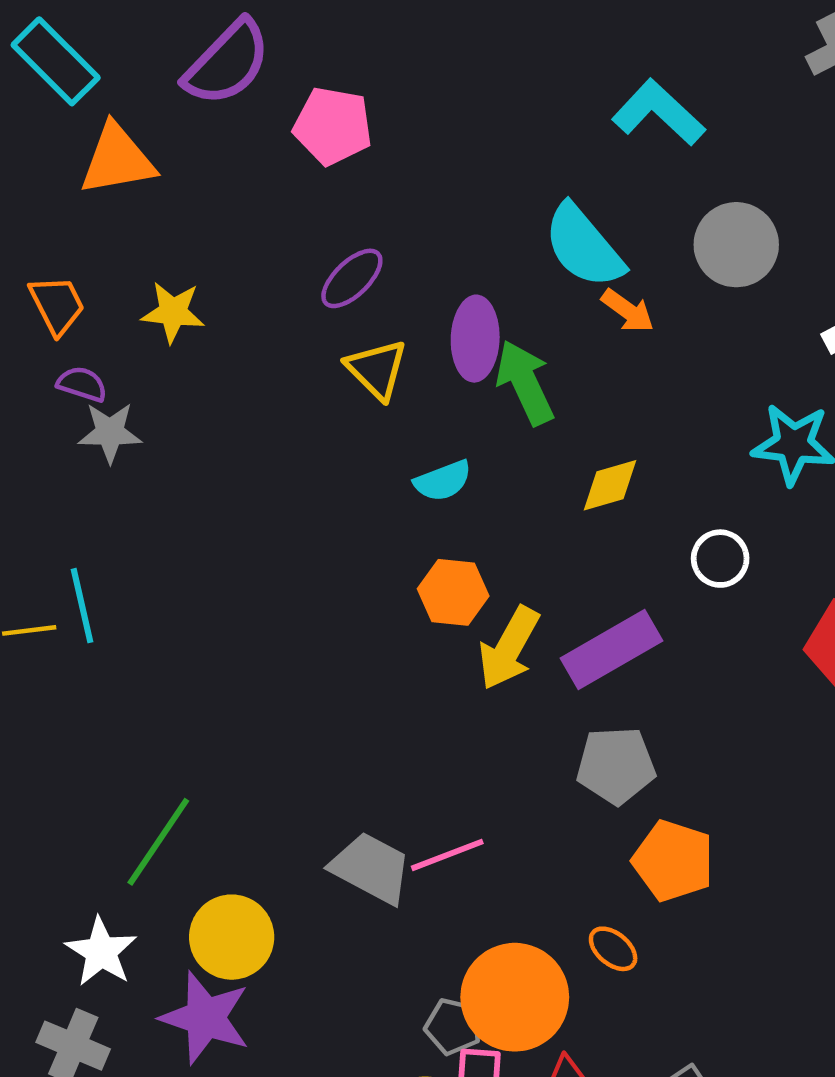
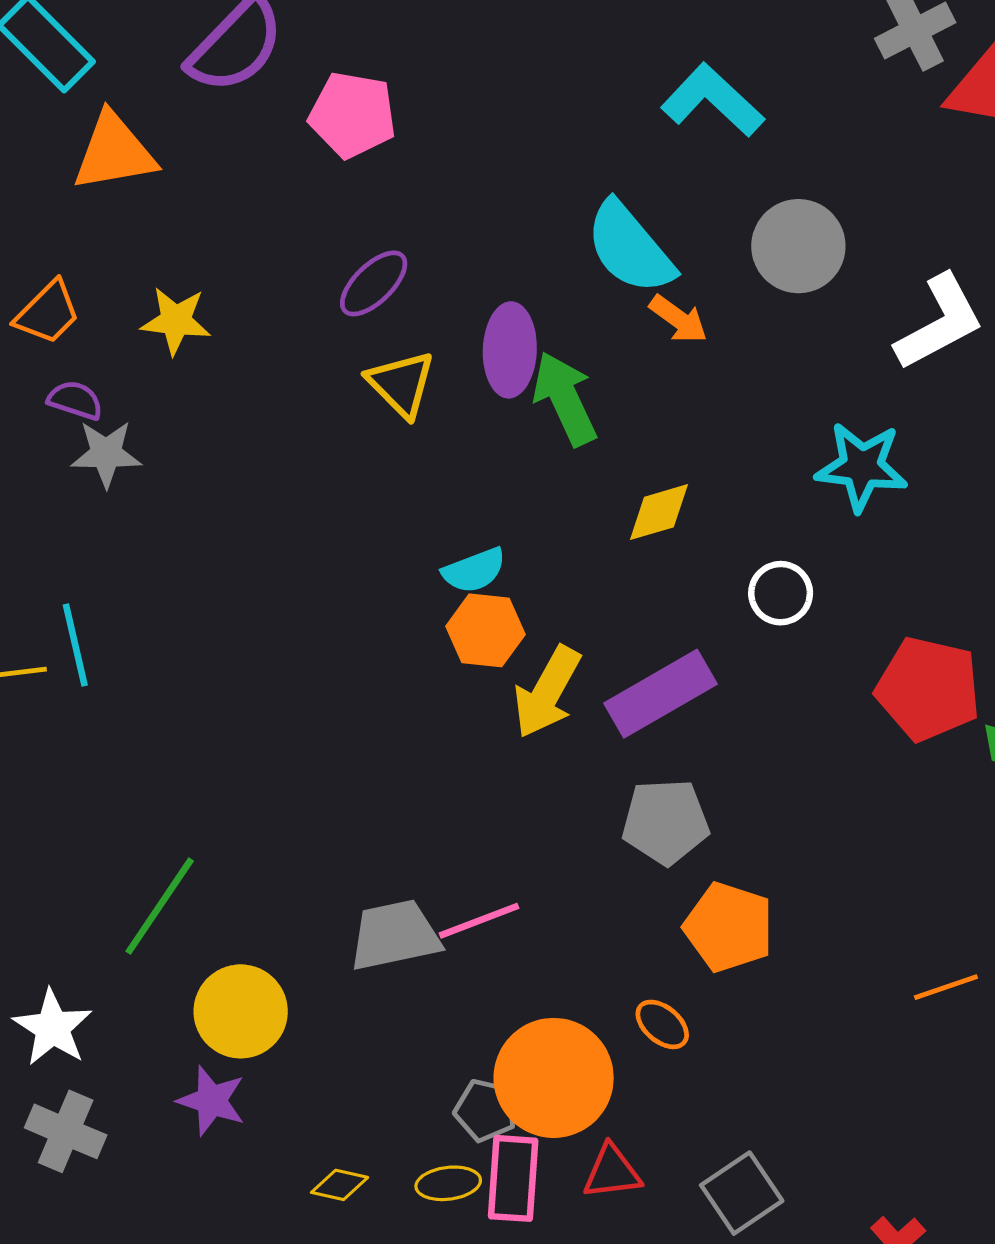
orange trapezoid: (57, 305) -> (48, 313), turned 72
cyan semicircle: (443, 481) -> (474, 570), moved
gray trapezoid: (371, 868) -> (395, 935), turned -40
white star: (101, 952) -> (53, 1028), moved
purple star: (205, 1018) -> (211, 1101), size x0.7

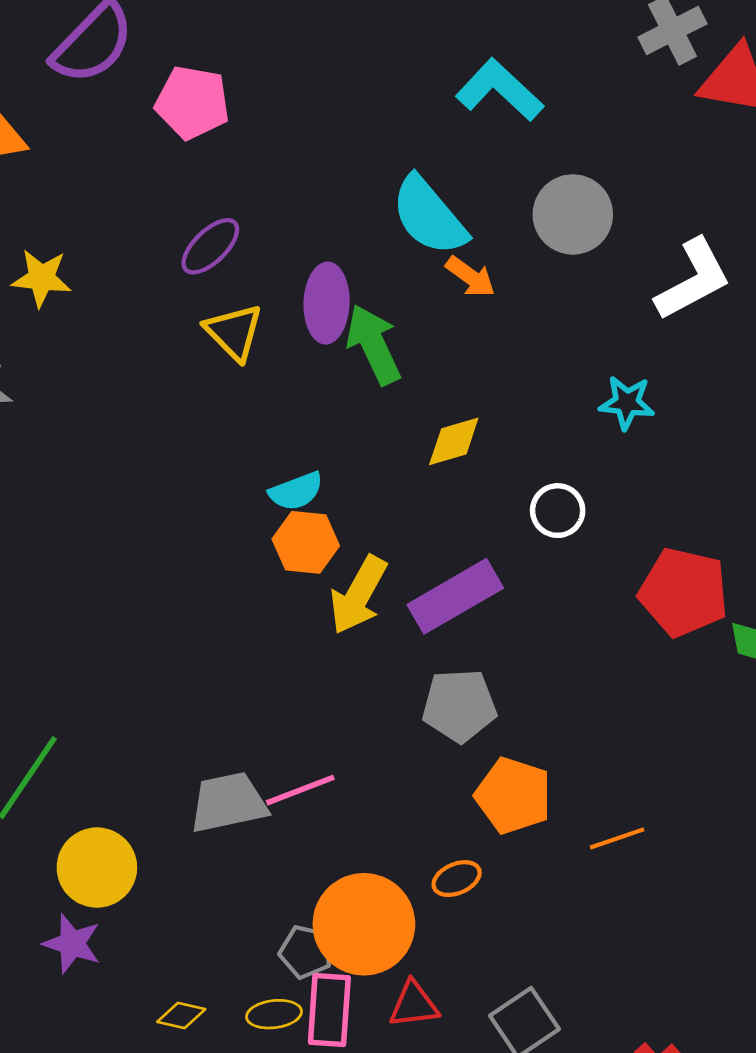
cyan star: (862, 467) -> (627, 403), size x0.7
orange line: (946, 987) -> (617, 838), moved
orange ellipse: (662, 1024) -> (457, 879), turned -63

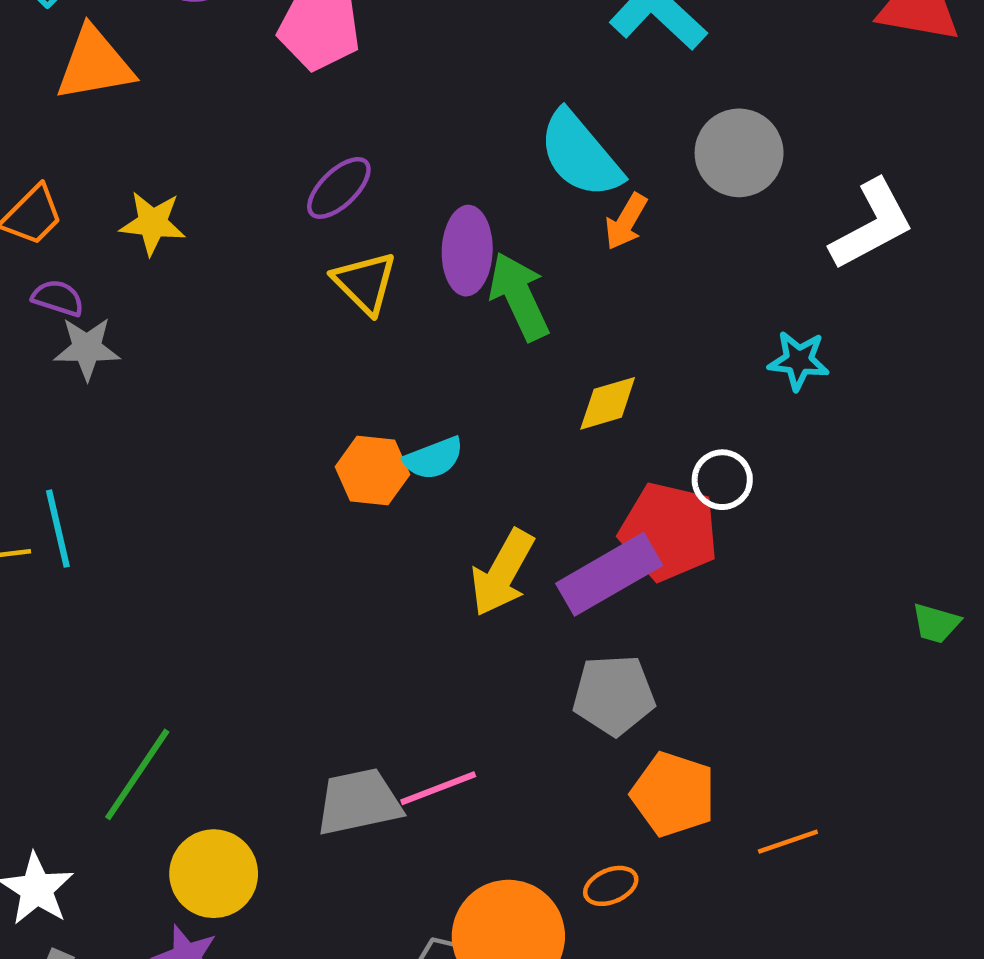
orange arrow: (470, 277) -> (626, 222), turned 84
orange hexagon: (306, 542) -> (372, 471), moved
red pentagon: (684, 592) -> (669, 532), moved

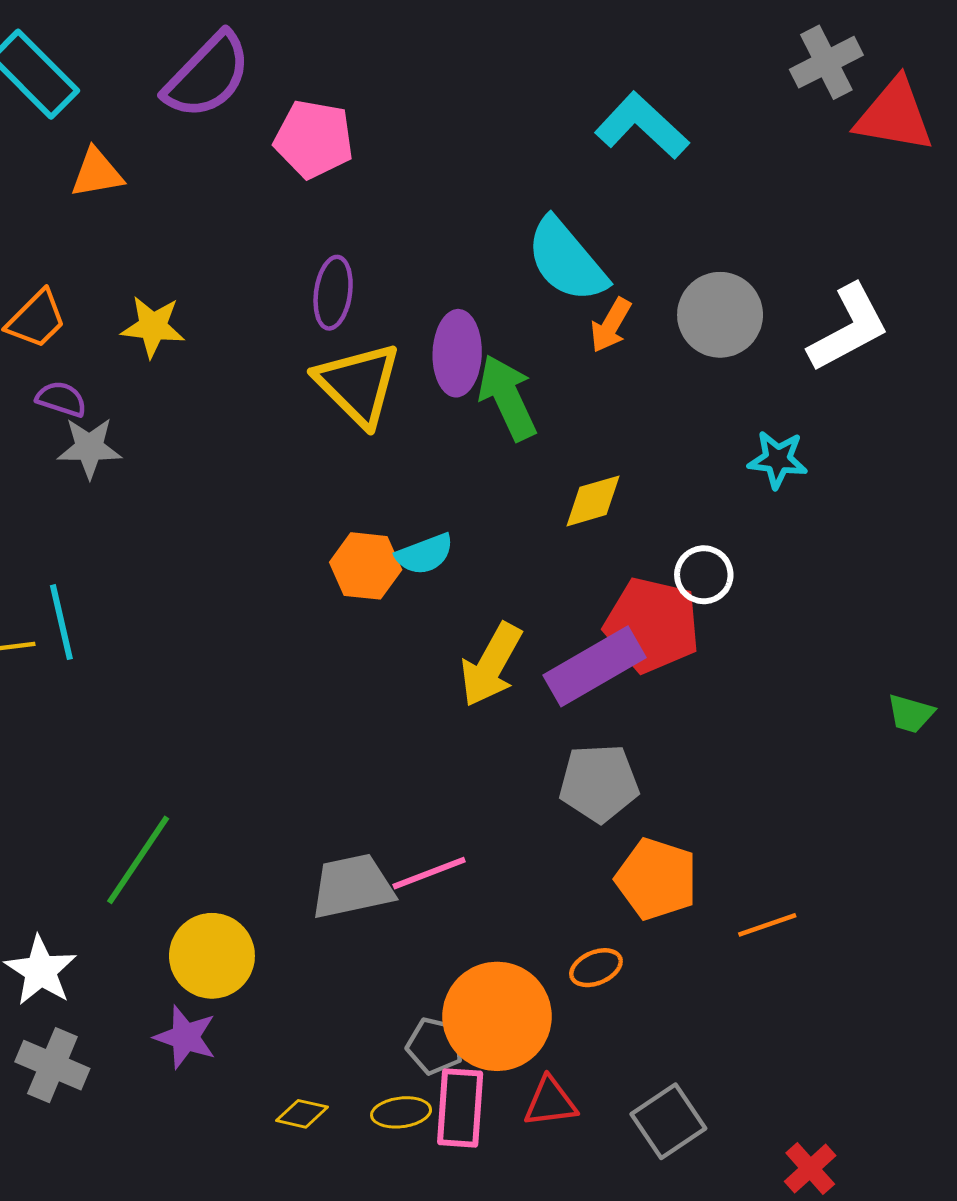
orange triangle: (95, 64) -> (97, 173), size x0.7
gray circle: (739, 153) -> (720, 315), moved
purple ellipse: (339, 188) -> (333, 293), turned -38
yellow triangle: (365, 283) -> (358, 384), size x1.4

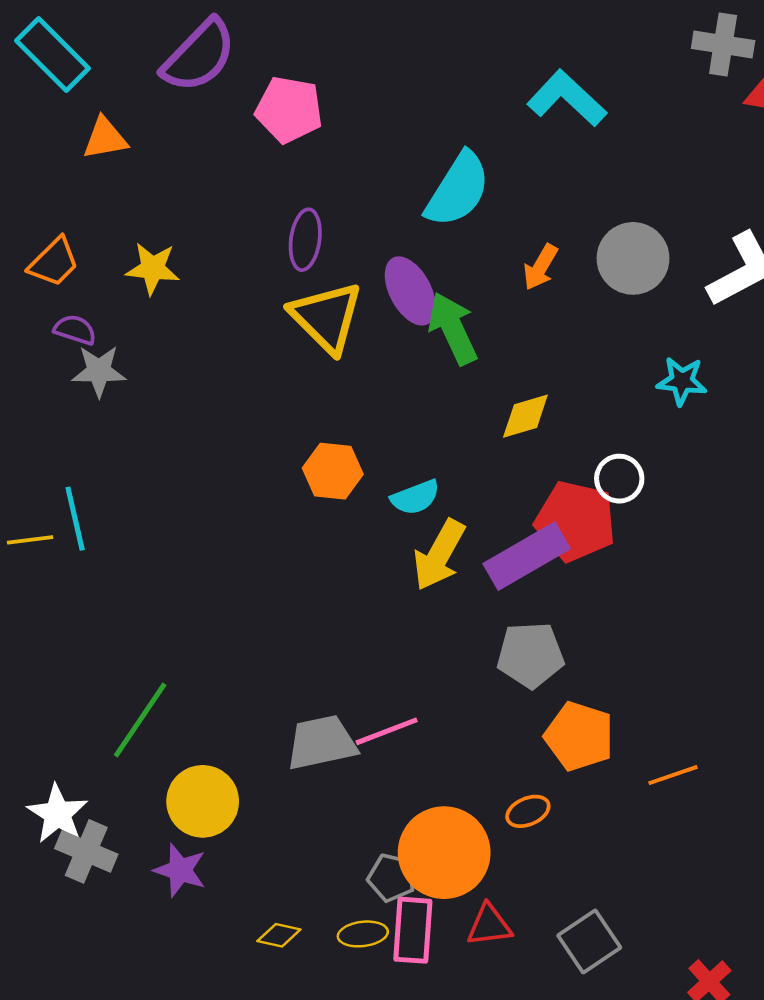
gray cross: (826, 62) -> (723, 44), turned 36
cyan semicircle: (566, 260) -> (458, 190), moved, turned -108
purple ellipse: (457, 353) -> (410, 291), turned -30
cyan semicircle: (425, 554) -> (415, 497), moved
gray cross: (52, 1065) -> (86, 851), moved

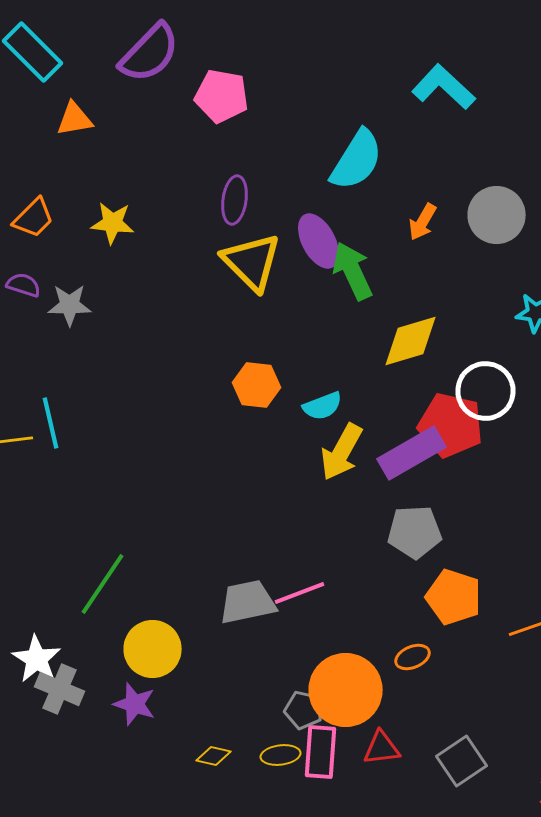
purple semicircle: (75, 330) -> (24, 285), moved
yellow diamond: (525, 416) -> (410, 341), size x1.4
white circle: (619, 479) -> (486, 391), size x1.5

